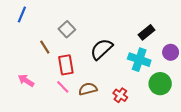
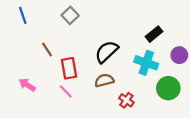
blue line: (22, 15) -> (23, 15), turned -42
gray square: (67, 29) -> (70, 15), moved
brown semicircle: (88, 89) -> (104, 80), moved

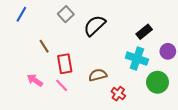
blue line: (23, 15) -> (21, 14), turned 49
black semicircle: (107, 52) -> (95, 26), moved
pink arrow: (27, 85) -> (35, 80), moved

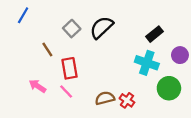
gray square: (66, 14) -> (72, 29), moved
brown semicircle: (98, 75) -> (105, 98), moved

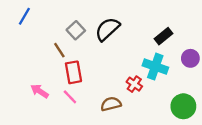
brown line: (47, 50) -> (59, 50), moved
green circle: (169, 88) -> (183, 106), moved
red cross: (127, 100) -> (134, 84), moved

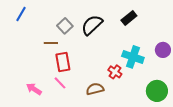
black rectangle: (163, 36) -> (129, 18), moved
brown line: (59, 50) -> (51, 43), turned -56
pink arrow: (40, 91) -> (34, 89), moved

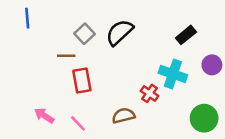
blue line: (21, 14) -> (27, 18), turned -35
black rectangle: (129, 18) -> (186, 35), moved
pink line: (60, 83) -> (78, 123), moved

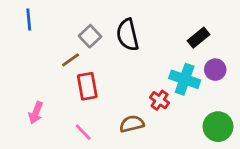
black semicircle: (120, 32) -> (128, 35), turned -60
brown line: (66, 56) -> (71, 60), turned -36
purple circle: (212, 65) -> (215, 70), moved
pink arrow: (44, 116) -> (36, 113), moved, turned -102

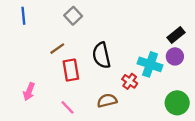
black semicircle: (128, 35) -> (101, 55), moved
gray square: (90, 36) -> (73, 16), moved
black rectangle: (199, 38) -> (176, 35), moved

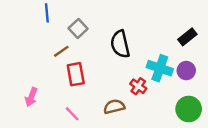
blue line: (23, 16) -> (47, 13), moved
gray square: (73, 16) -> (78, 28), moved
black semicircle: (101, 55) -> (120, 44), moved
purple circle: (175, 56) -> (186, 71), moved

